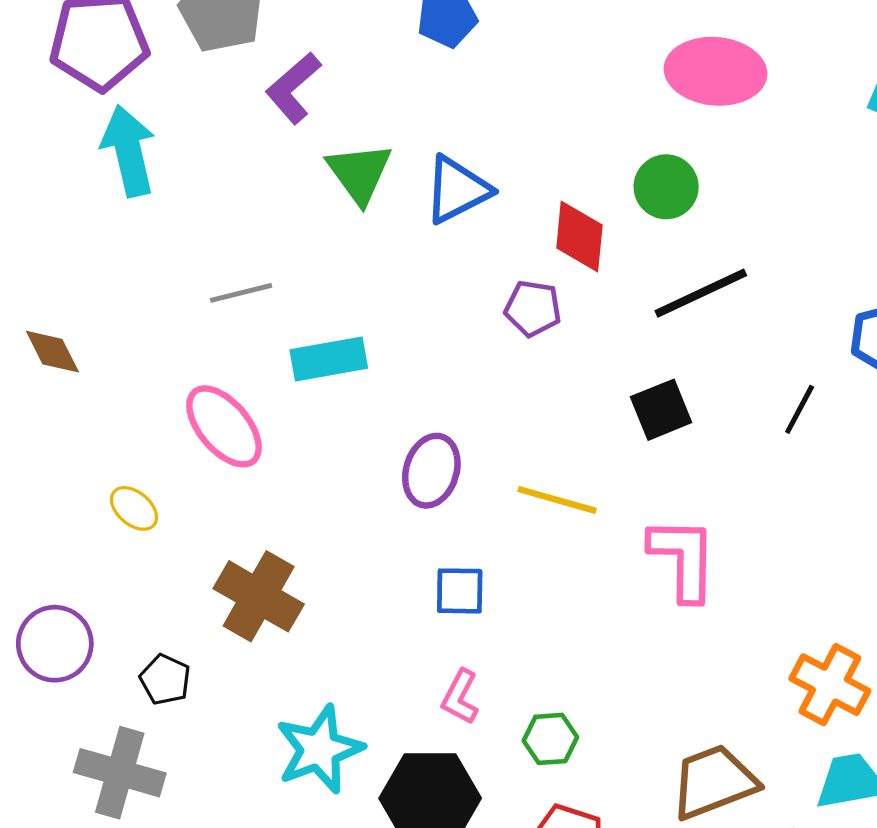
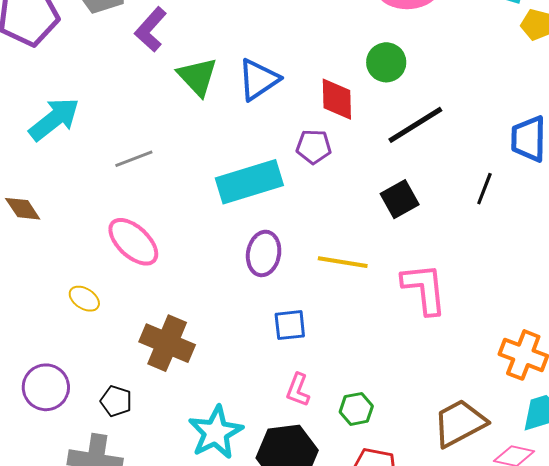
cyan arrow: (129, 151) -> (54, 119), moved, turned 72
cyan rectangle: (329, 359) -> (249, 182), moved, size x1.4

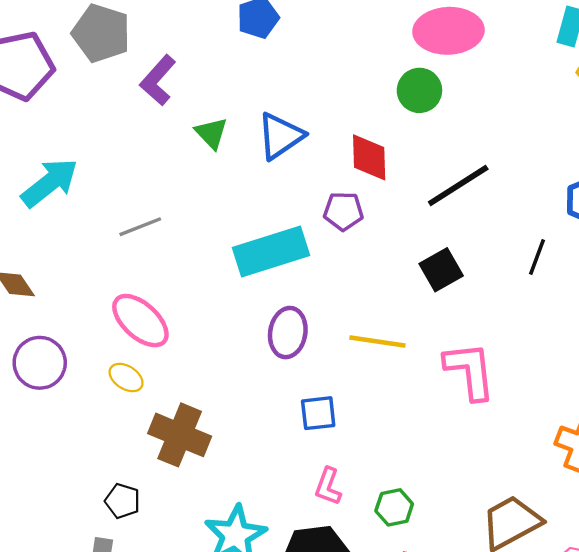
green circle: (386, 62) -> (419, 90), moved
green triangle: (197, 77) -> (211, 133), size x0.7
yellow ellipse: (84, 299) -> (126, 378), moved
purple circle: (46, 387) -> (40, 363), moved

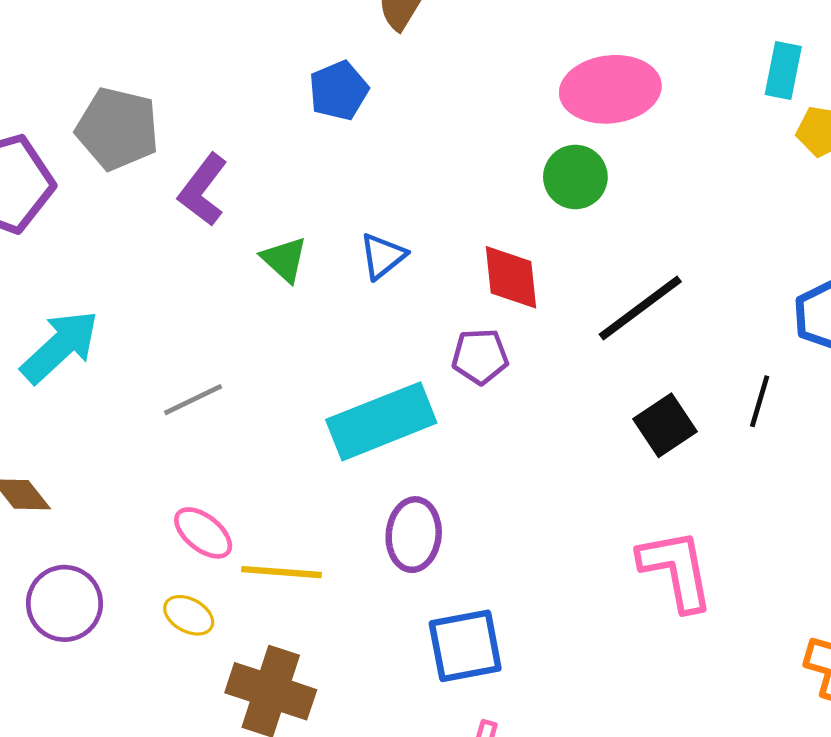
blue triangle: (280, 136) -> (383, 256), size x0.7
black square: (441, 270) -> (665, 425), moved
pink ellipse: (140, 321) -> (203, 533), size x0.7
yellow line: (377, 342) -> (281, 572), moved
blue square: (318, 413) -> (465, 646), size x1.4

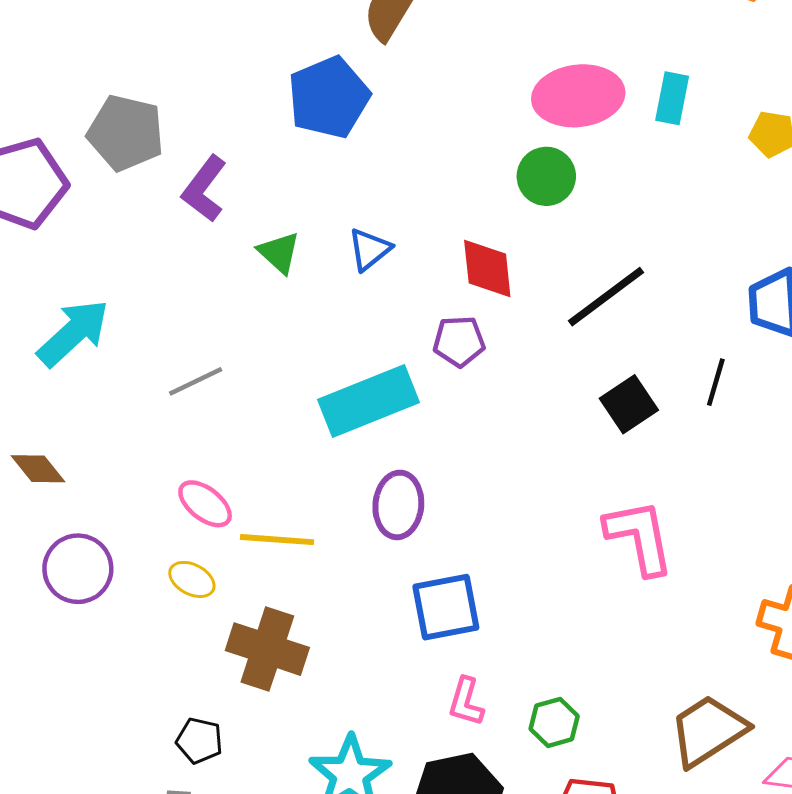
cyan rectangle: (783, 70) -> (672, 98), moved
blue pentagon: (339, 91) -> (329, 97), size x1.5

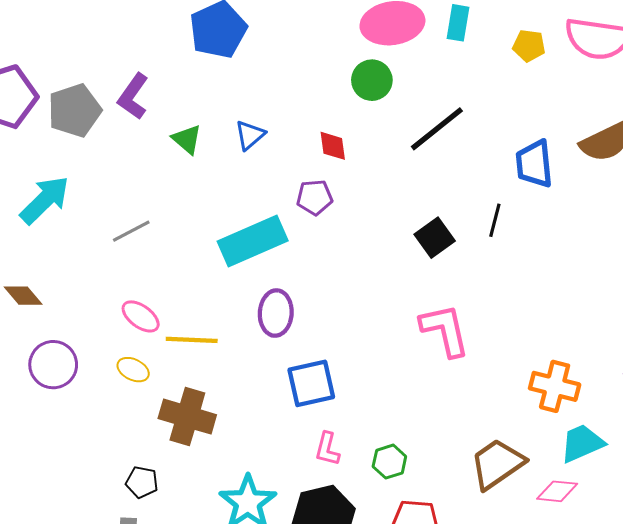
gray pentagon: (126, 133) -> (75, 110), moved, turned -30
red diamond: (487, 269) -> (333, 146), size x0.7
black line: (606, 297) -> (437, 129), moved

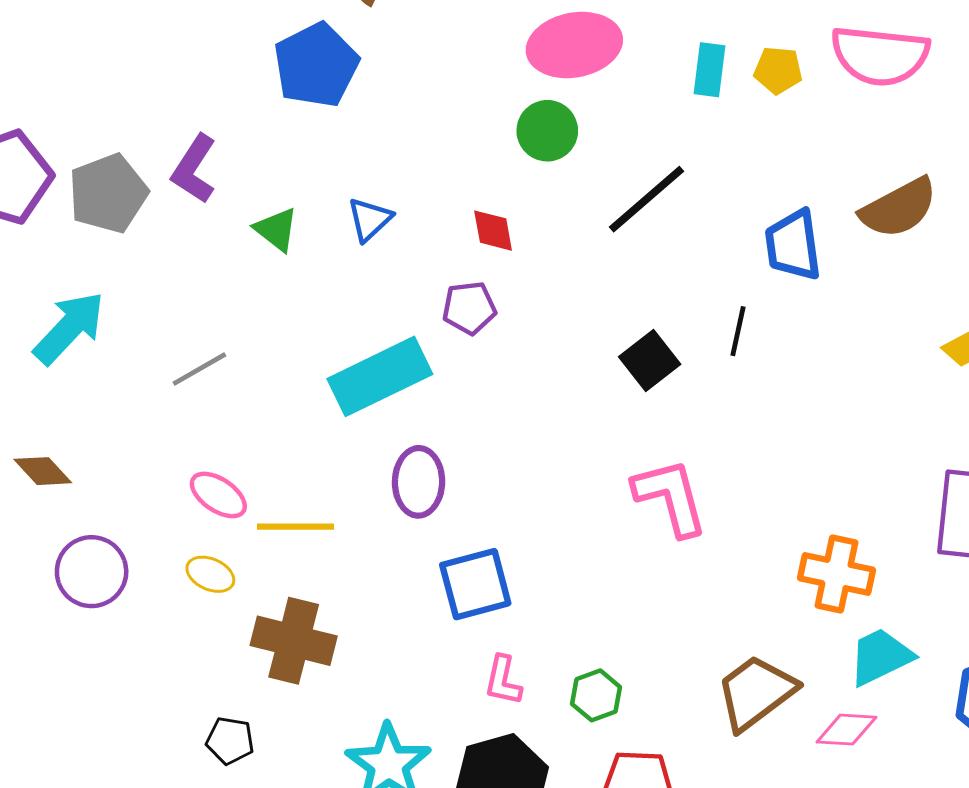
cyan rectangle: (458, 23) -> (710, 70), moved

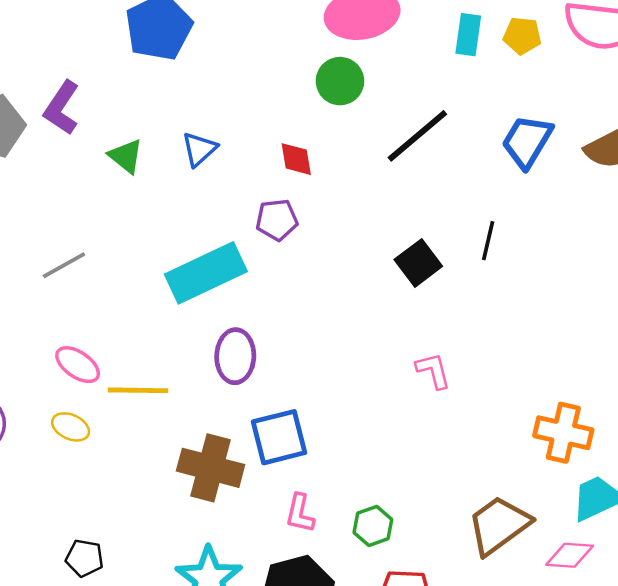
blue trapezoid: (793, 245) -> (527, 141), moved, turned 38
pink L-shape: (670, 497) -> (433, 371), size x0.6
brown cross: (294, 641) -> (211, 468), moved

